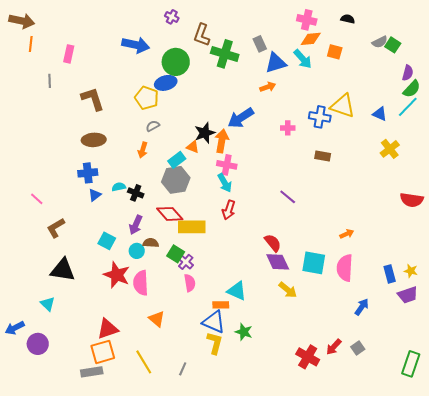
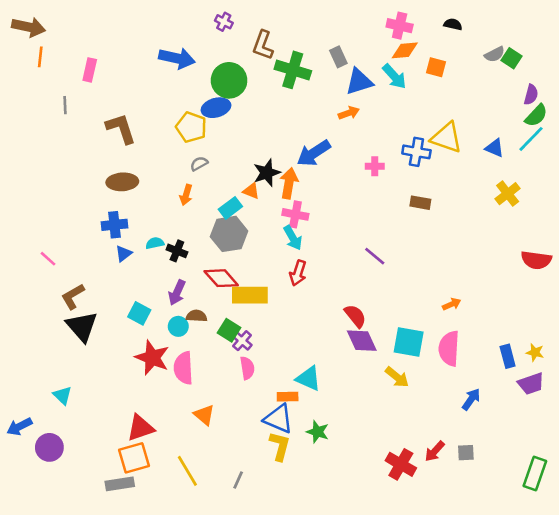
black triangle: (63, 270) -> (82, 326), moved, turned 40
yellow arrow: (288, 290) -> (397, 377), moved
gray square: (358, 348) -> (466, 453), turned 32

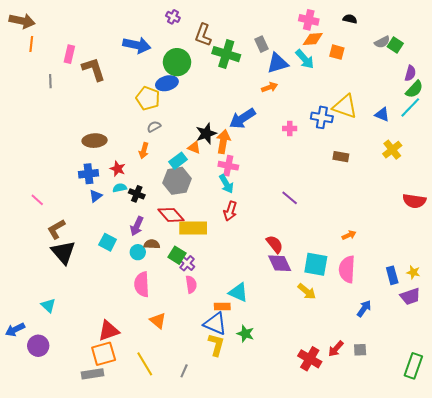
brown L-shape: (121, 129) -> (94, 69), moved
brown rectangle: (420, 203) -> (341, 157), moved
red star: (152, 358) -> (118, 169), moved, size x0.6

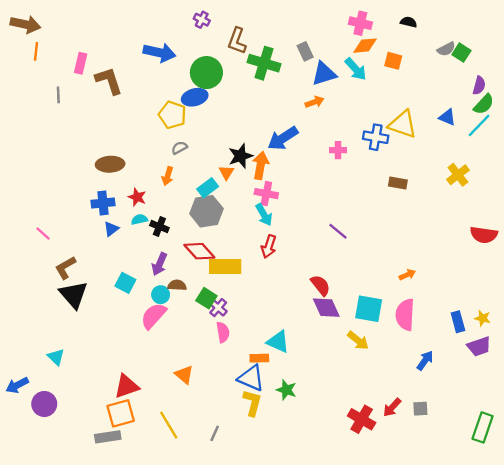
blue triangle: (382, 114) -> (447, 117), moved
orange triangle: (194, 148) -> (226, 172), turned 40
pink semicircle: (142, 284) -> (154, 316), moved, turned 45

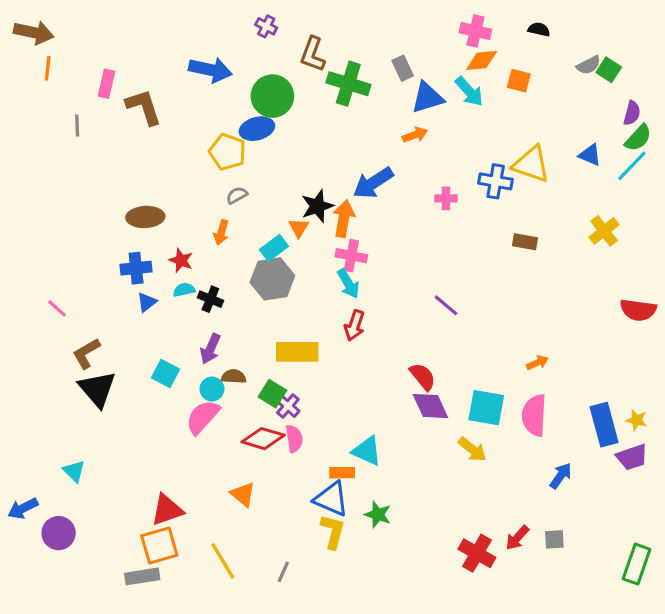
red diamond: (199, 251) -> (263, 439), moved, turned -32
blue rectangle: (458, 322) -> (604, 425), size x1.5

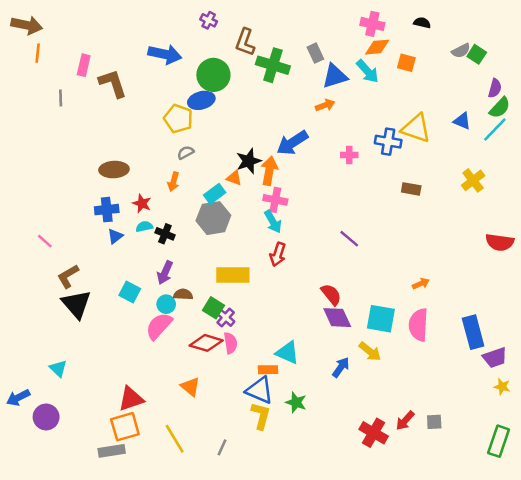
orange triangle: (299, 228) -> (234, 178), turned -42
yellow star: (637, 420) -> (502, 387), moved
blue arrow: (561, 476) -> (341, 367), moved

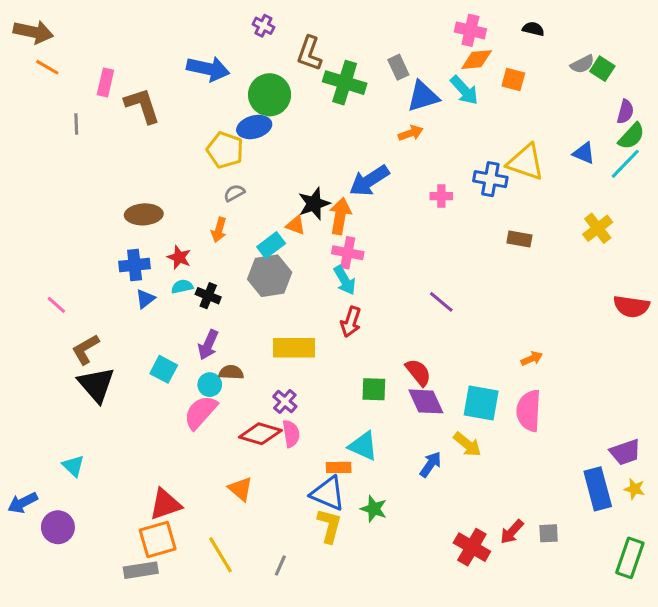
orange line: (38, 53) -> (47, 67), turned -66
green square: (213, 308) -> (374, 389), moved, turned -30
blue rectangle: (473, 332) -> (598, 489), moved

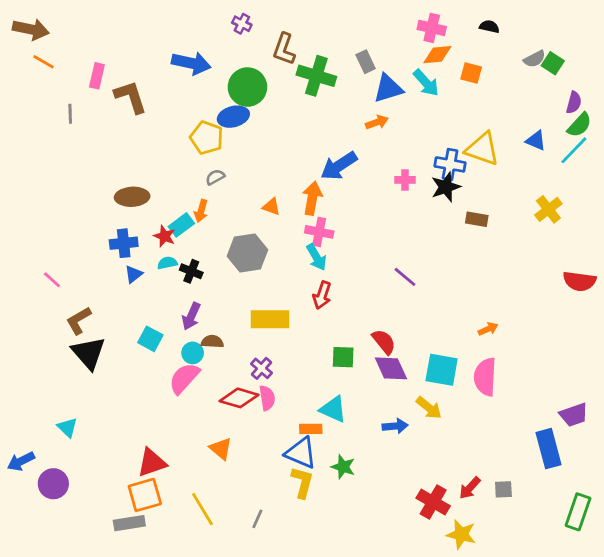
black star: (314, 204) -> (446, 187), moved
cyan rectangle: (271, 245) -> (181, 225), moved
blue arrow: (431, 464) -> (395, 426), turned 50
yellow star: (634, 489) -> (461, 534), moved, size x1.5

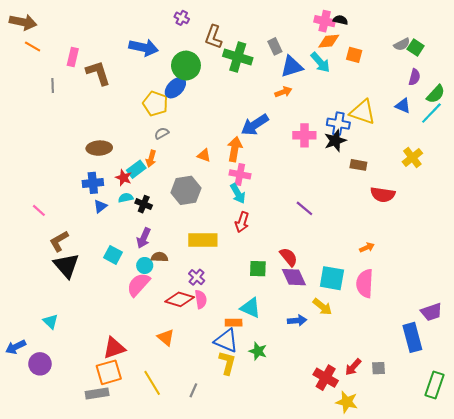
black semicircle: (489, 27) -> (340, 20), moved
purple semicircle: (574, 103) -> (414, 77), moved
blue ellipse: (233, 117) -> (175, 88), turned -30
pink cross: (405, 180) -> (304, 135), size x1.5
red semicircle: (579, 281) -> (383, 195), moved

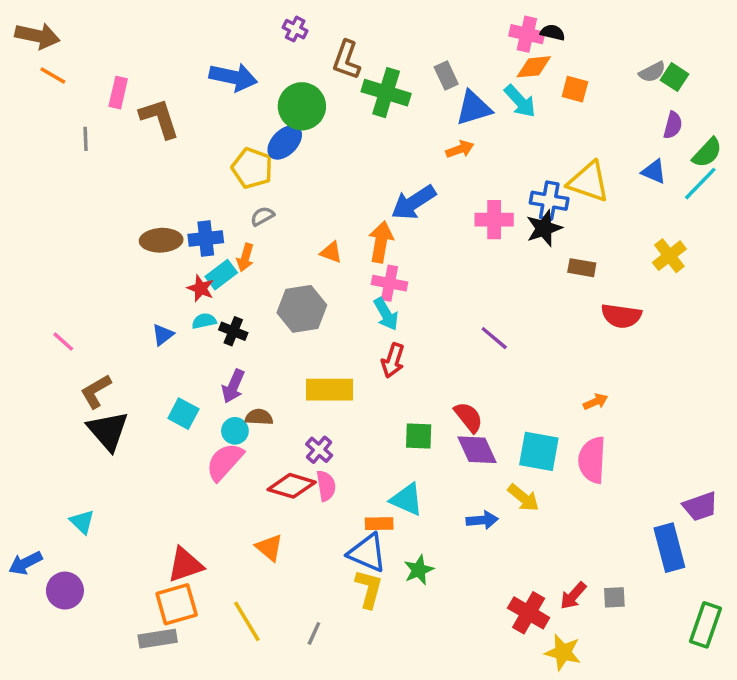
blue cross: (93, 183) -> (206, 239), moved
green star: (258, 351) -> (419, 570), turned 30

